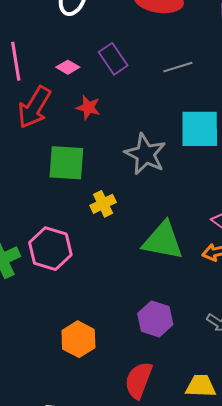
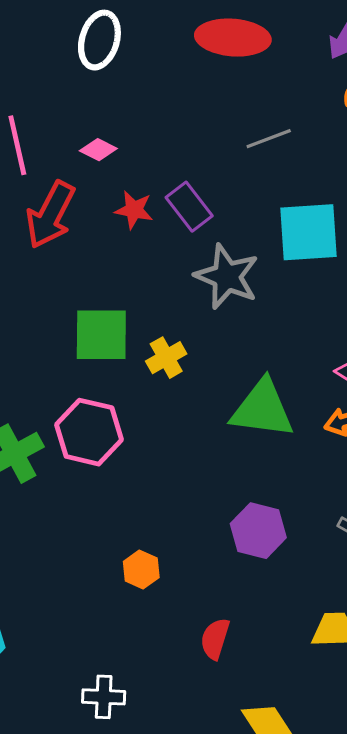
purple rectangle: (113, 59) -> (189, 207), moved
green square: (66, 163) -> (101, 335), moved
orange hexagon: (78, 339) -> (141, 569), size x0.7
red semicircle: (139, 380) -> (215, 639), moved, size x0.7

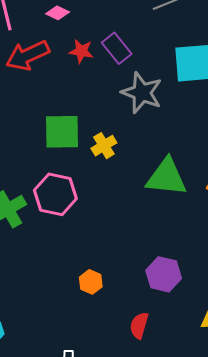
red arrow: (50, 215) -> (28, 55), turned 39
purple hexagon: (258, 531) -> (164, 274), moved

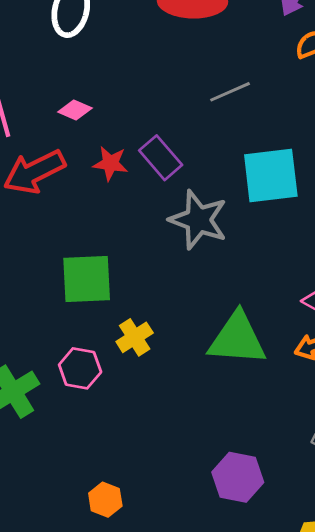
yellow cross: (104, 146) -> (135, 337), moved
pink hexagon: (55, 194) -> (80, 368), size x0.7
orange hexagon: (91, 282) -> (105, 500), moved

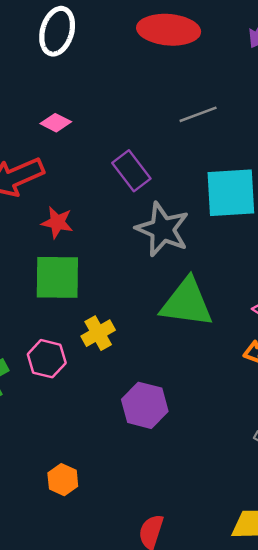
red star: (110, 163) -> (57, 222), moved
green triangle: (237, 339) -> (187, 303), moved
purple hexagon: (238, 477) -> (145, 405), moved

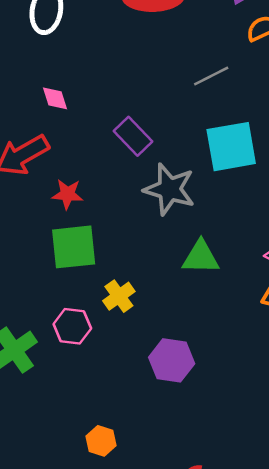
gray line: (198, 114) -> (211, 76), moved
pink diamond: (56, 123) -> (55, 98), turned 52
green triangle: (187, 303) -> (201, 257), size x0.7

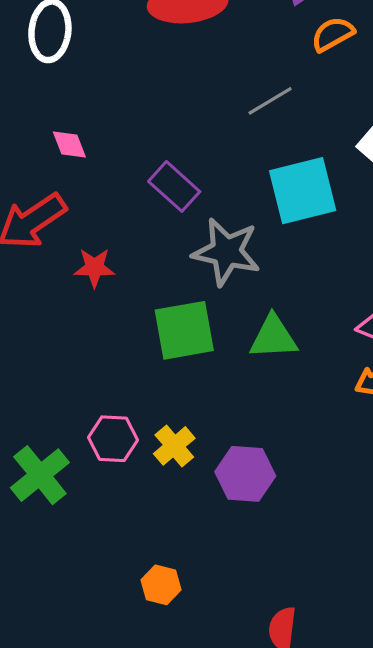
green square: (74, 247) -> (184, 330), moved
yellow cross: (119, 296) -> (174, 446), moved

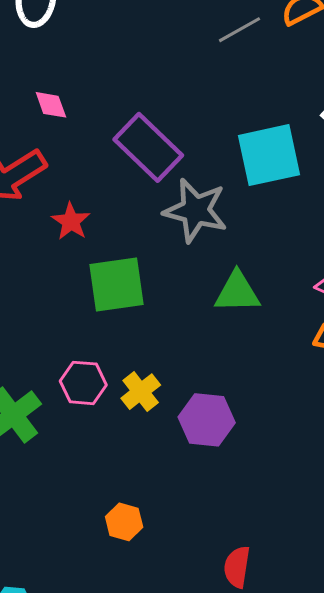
gray line: (270, 101) -> (239, 30), moved
purple rectangle: (174, 186) -> (148, 147), size x1.4
red star: (94, 268) -> (71, 221), turned 30
green square: (184, 330) -> (117, 284), moved

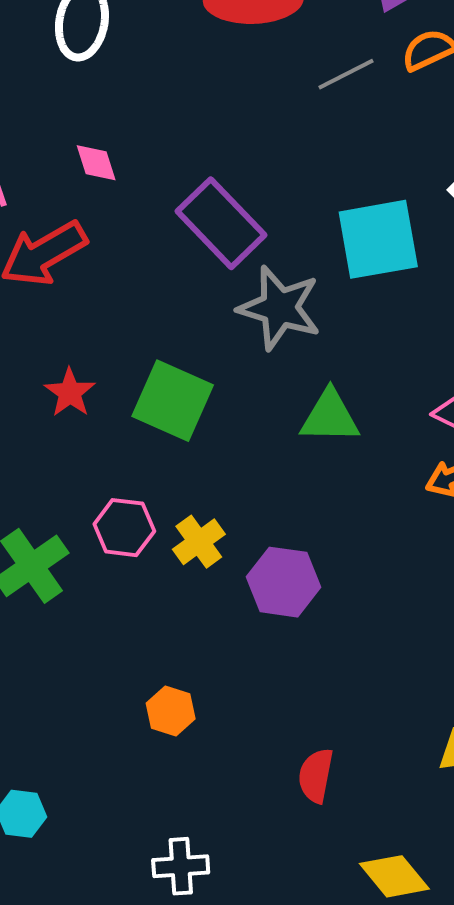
red star: (71, 221) -> (70, 393), moved
green square: (117, 284) -> (173, 401), turned 30

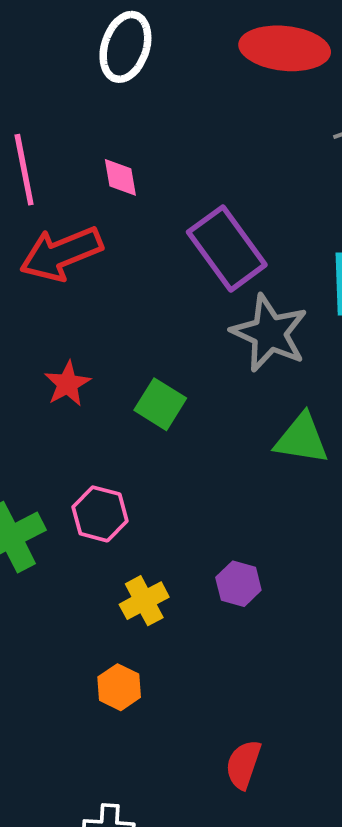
green square: (173, 401) -> (160, 404), size x0.7
yellow cross: (199, 542) -> (144, 601), moved
purple hexagon: (283, 582) -> (238, 584), size x0.7

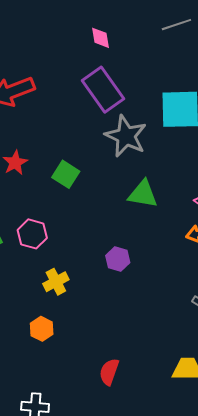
pink diamond: (120, 177) -> (101, 38), moved
purple hexagon: (238, 584) -> (118, 259), moved

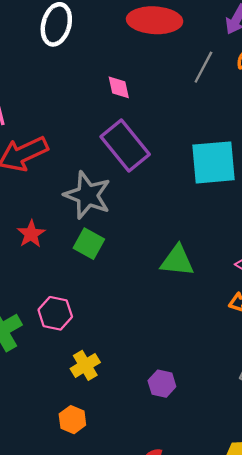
gray line: (176, 25) -> (203, 67), turned -40
gray star: (126, 136) -> (87, 195), moved
purple hexagon: (118, 259) -> (162, 384), moved

